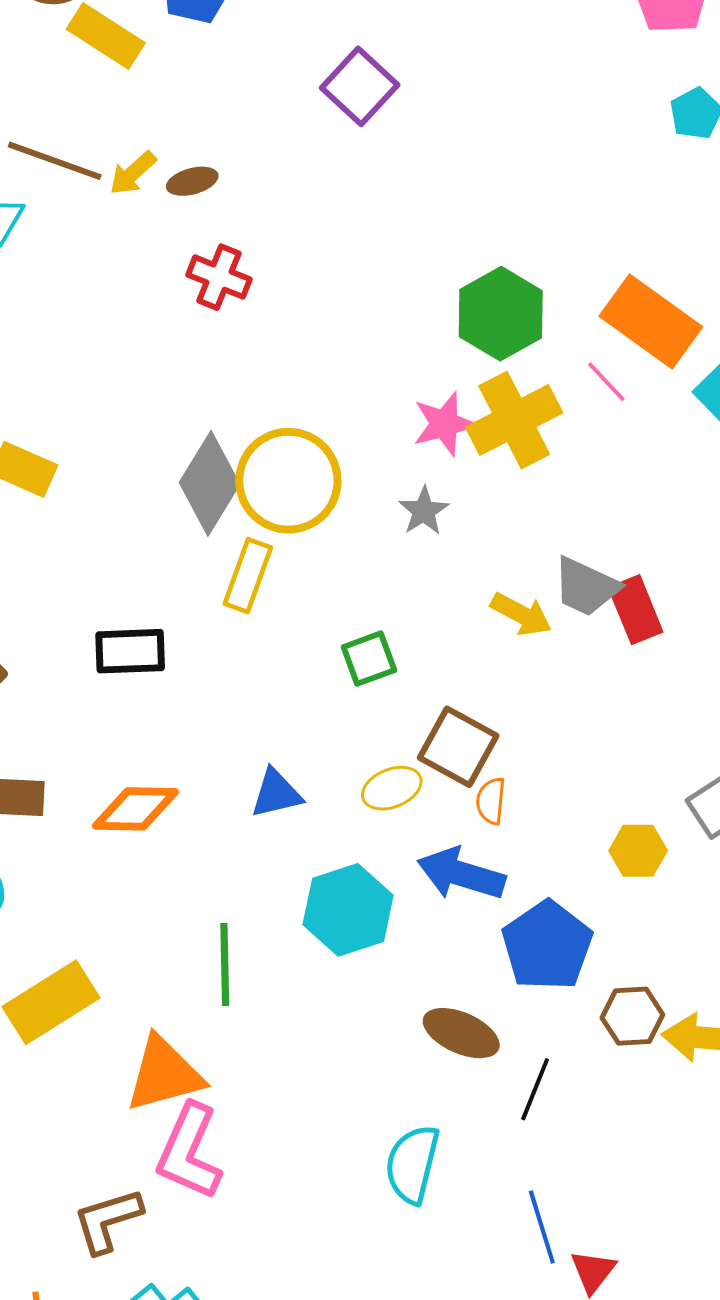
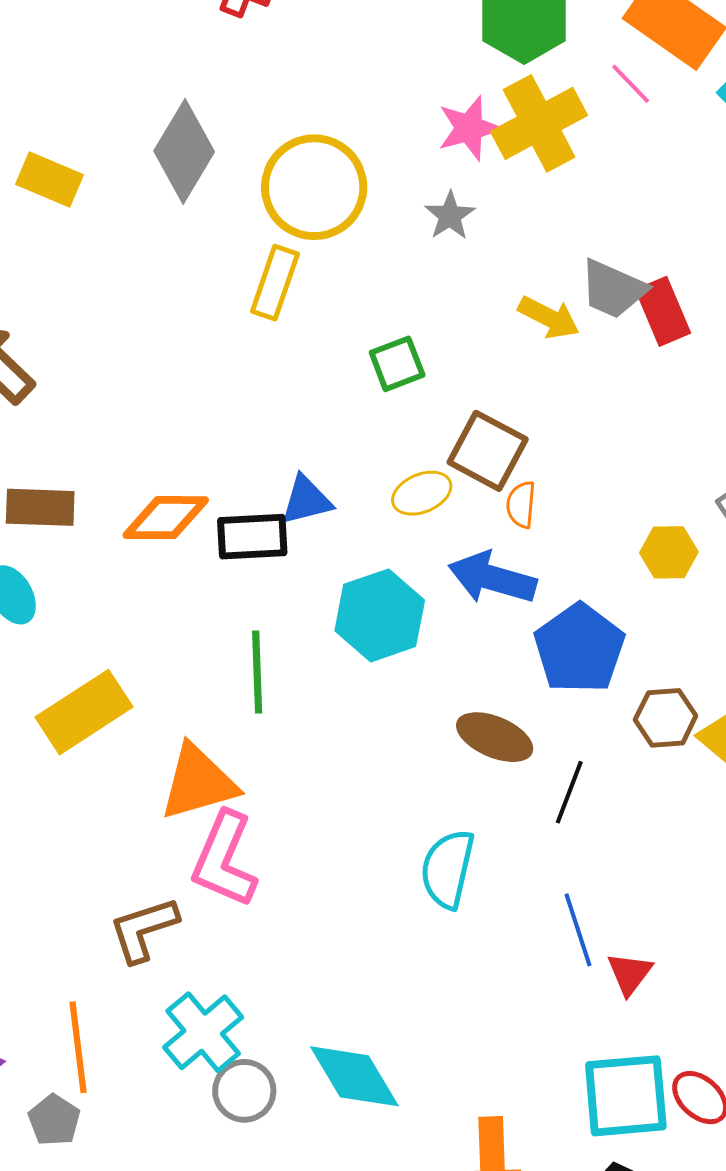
gray diamond: (210, 483) -> (184, 151), moved
black rectangle: (130, 651) -> (252, 537), moved

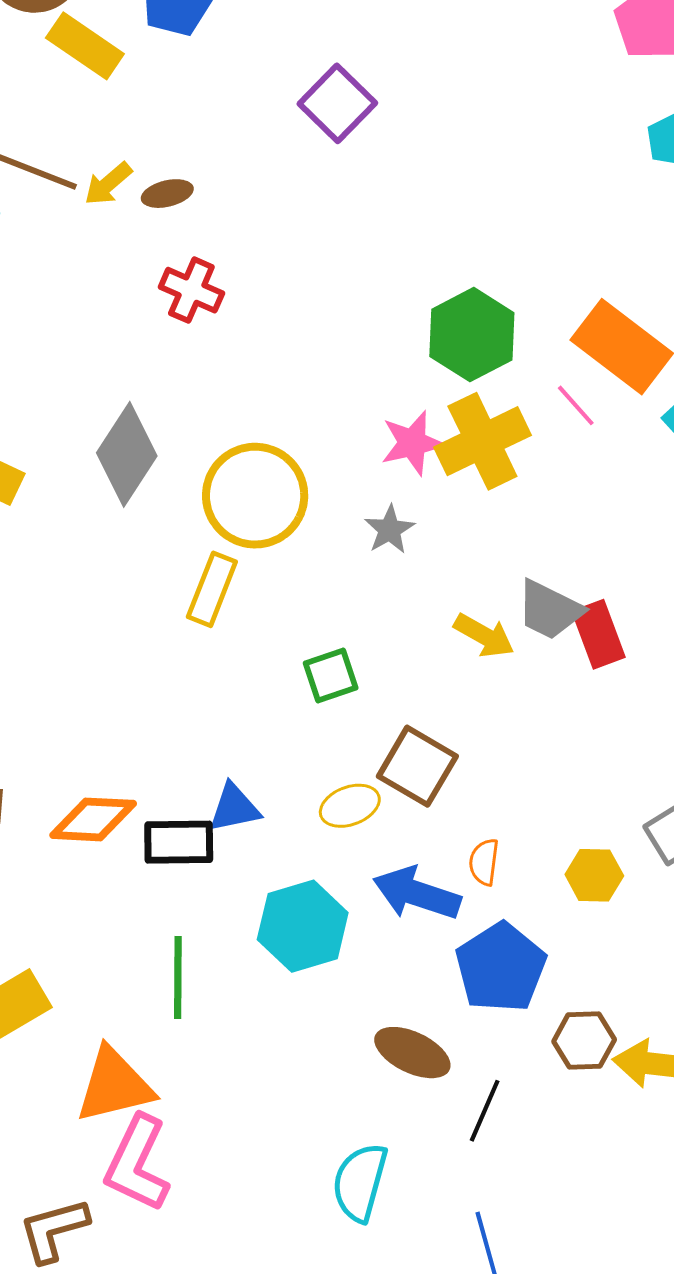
orange semicircle: (521, 505) -> (484, 862), moved

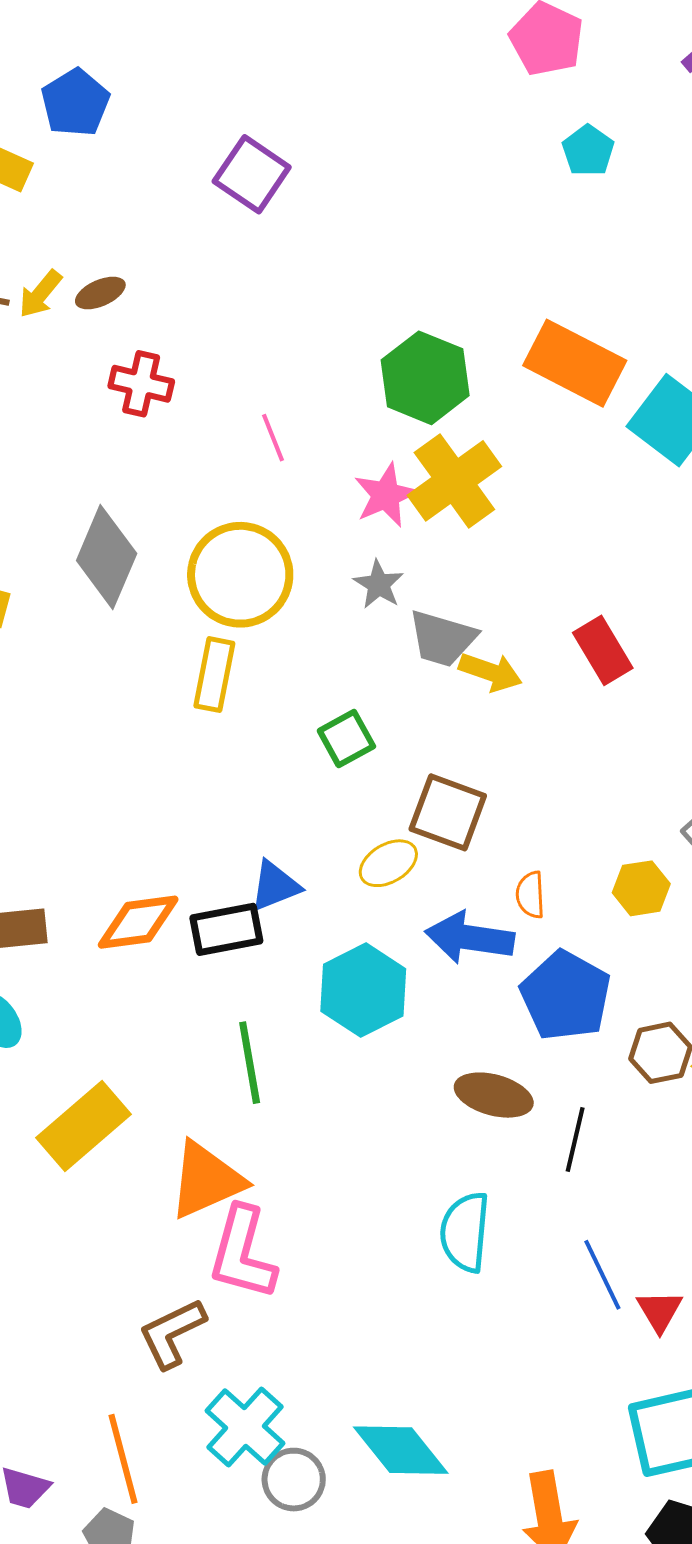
pink line: (576, 405) -> (273, 438), moved, turned 30
gray trapezoid: (550, 610) -> (442, 638), moved

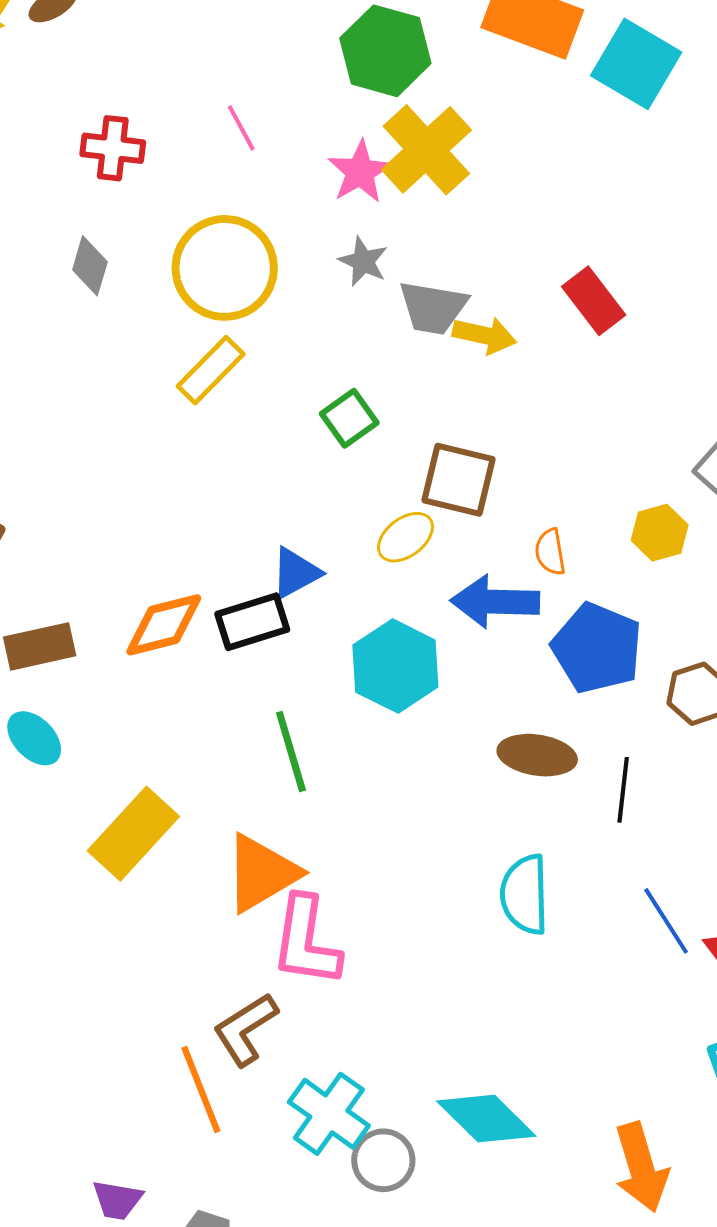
red cross: (141, 384) -> (113, 148), moved
gray diamond: (107, 557) -> (90, 266), size x0.6
yellow rectangle: (214, 675) -> (211, 370), turned 40
orange line: (123, 1459) -> (201, 1089), moved

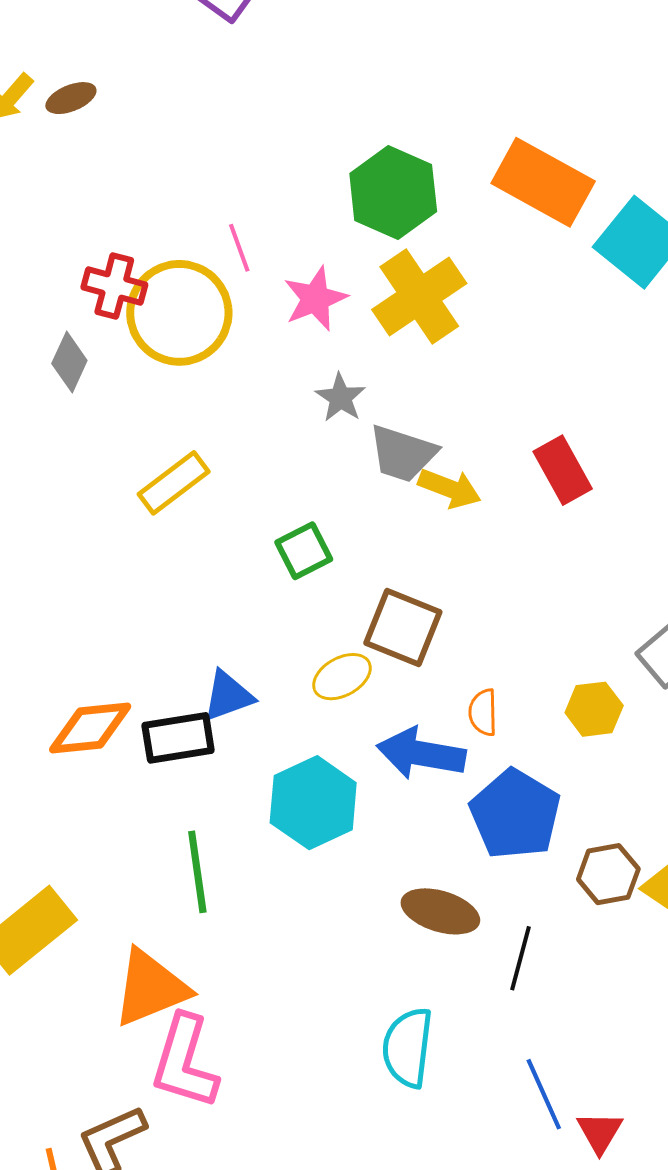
red cross: (113, 148) -> (114, 286), moved
pink star: (360, 172) -> (315, 299), moved
yellow circle: (225, 268) -> (179, 313), moved

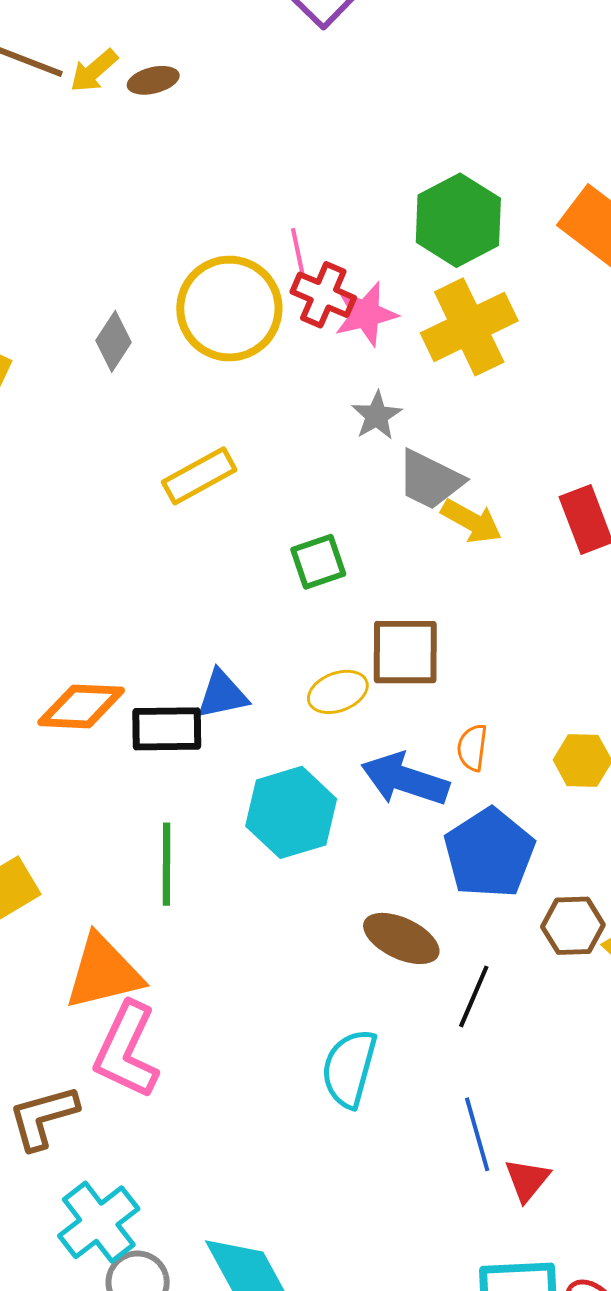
red cross: (114, 286) -> (323, 295), moved
brown square: (403, 627) -> (405, 652), turned -30

